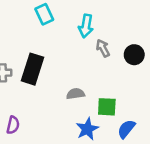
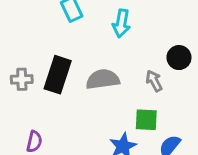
gray arrow: (103, 48) -> (154, 81), moved
gray semicircle: (76, 94) -> (103, 79), moved, size x1.5

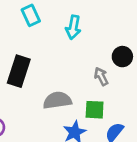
gray semicircle: (103, 79) -> (57, 100), moved

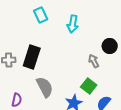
gray semicircle: (57, 100) -> (45, 87), moved, turned 70
green square: (95, 110) -> (89, 86), turned 35

